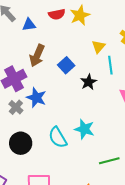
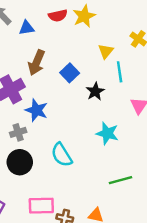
gray cross: (16, 107) -> (18, 132), moved, turned 32
cyan star: (84, 129) -> (107, 133), moved

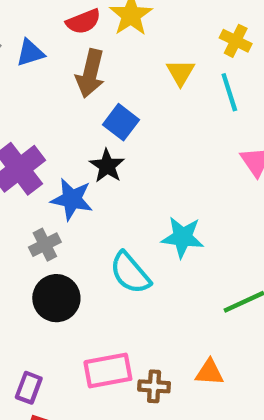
brown arrow: (36, 63) -> (90, 73), moved
cyan line: (120, 72) -> (229, 92), moved
black star: (95, 91) -> (107, 166), moved
cyan star: (107, 133) -> (183, 237), moved

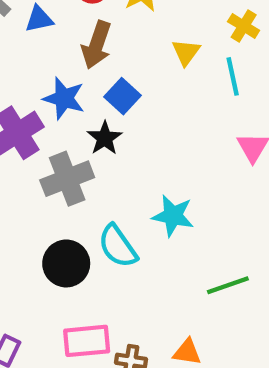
blue star: (72, 199) -> (64, 98), moved
gray cross: (45, 245) -> (67, 179), moved, size x1.6
black circle: (56, 298) -> (66, 263), moved

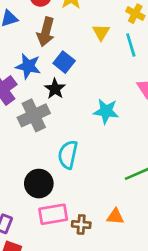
cyan star: (173, 216) -> (106, 111), moved
cyan semicircle: (118, 246) -> (68, 155), turned 52
black circle: (66, 263) -> (39, 184), moved

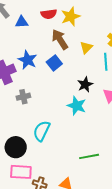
brown arrow: (46, 32) -> (60, 39), moved, turned 120
black star: (55, 89) -> (85, 85), moved
gray cross: (34, 115) -> (23, 97), size x0.6

